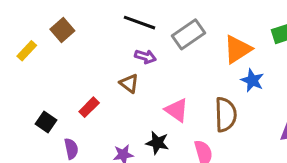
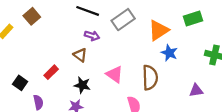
black star: (157, 143) -> (82, 85), moved

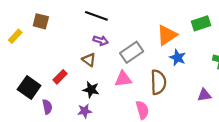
brown square: (32, 16) -> (41, 21), turned -35
gray rectangle: (123, 20) -> (132, 52), moved
pink triangle: (115, 74) -> (123, 79), turned -42
black square: (20, 83) -> (29, 88), size x1.5

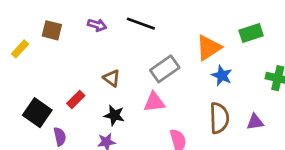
black line: (96, 16) -> (141, 24), moved
purple arrow: (101, 40) -> (97, 25), moved
brown semicircle: (158, 82) -> (219, 118), moved

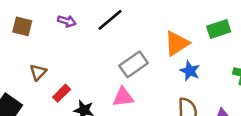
black line: (141, 24) -> (110, 20), turned -60
brown triangle: (112, 78) -> (38, 72), moved, turned 36
red rectangle: (76, 99) -> (62, 93), moved

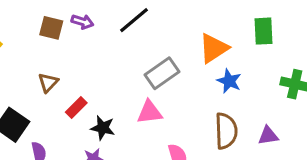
brown square: (22, 26) -> (51, 28), moved
green rectangle: (219, 29) -> (264, 31), turned -75

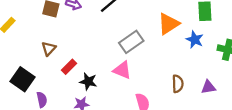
blue star: (229, 81) -> (195, 40), moved
pink triangle: (150, 112) -> (122, 70), turned 30
brown semicircle: (226, 131) -> (178, 84), size x0.7

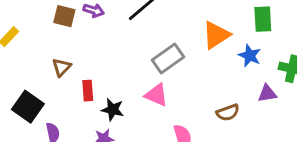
red rectangle: (69, 67) -> (88, 91), turned -49
brown semicircle: (178, 84) -> (228, 112), turned 72
purple triangle: (208, 87) -> (267, 93), moved

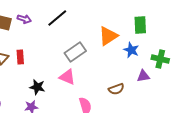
red rectangle: (88, 91) -> (20, 57), moved

